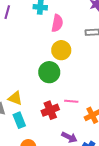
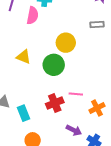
pink semicircle: (57, 23) -> (33, 15), moved
yellow triangle: (15, 98) -> (24, 57), moved

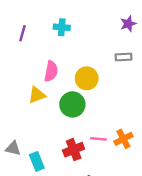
pink semicircle: (33, 15) -> (51, 71), moved
yellow triangle: (24, 57) -> (37, 95), turned -42
orange cross: (97, 108) -> (123, 139), moved

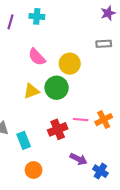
cyan cross: (62, 27) -> (37, 16), moved
pink semicircle: (51, 71) -> (37, 57), turned 126
yellow triangle: (37, 95) -> (31, 91), moved

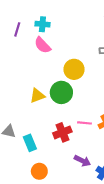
pink semicircle: (37, 57) -> (42, 45), moved

